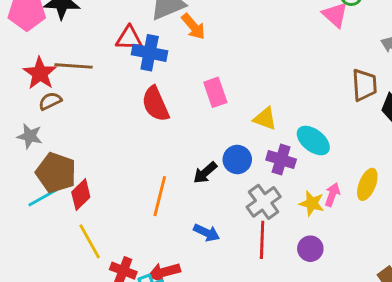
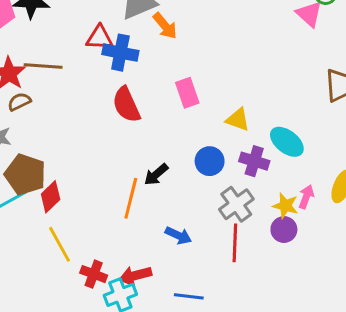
black arrow: (205, 173) -> (156, 174), moved
purple circle: (310, 249) -> (284, 229), moved

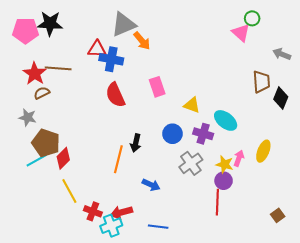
black arrow: (156, 174) -> (136, 143), turned -36
red line: (235, 243) -> (217, 202), moved

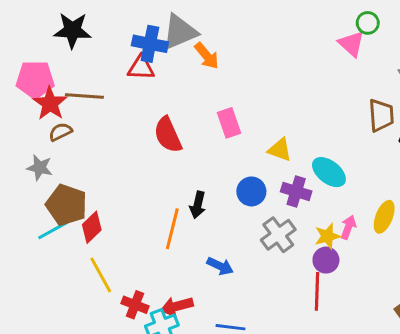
pink pentagon: (25, 31) -> (35, 80), moved
blue cross: (111, 59) -> (150, 44), moved
yellow star: (225, 164) -> (327, 236), turned -30

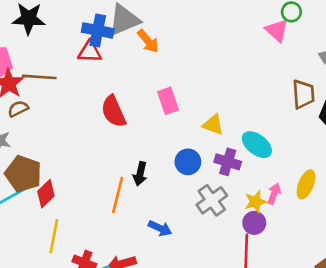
yellow line: (101, 275) -> (54, 236), turned 40

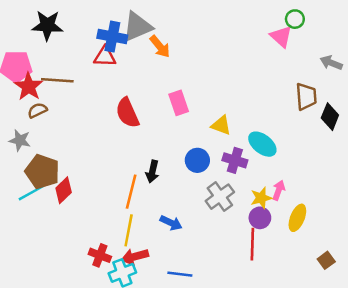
yellow ellipse: (306, 184) -> (297, 218), moved
yellow line: (54, 236) -> (129, 230), moved

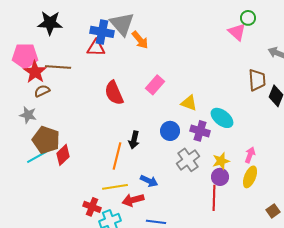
gray triangle: (137, 27) -> (122, 24), turned -48
pink rectangle: (179, 103) -> (155, 85), turned 60
pink arrow: (279, 190) -> (250, 155), moved
yellow line: (129, 230) -> (115, 187), turned 70
red arrow: (135, 257) -> (133, 200), moved

